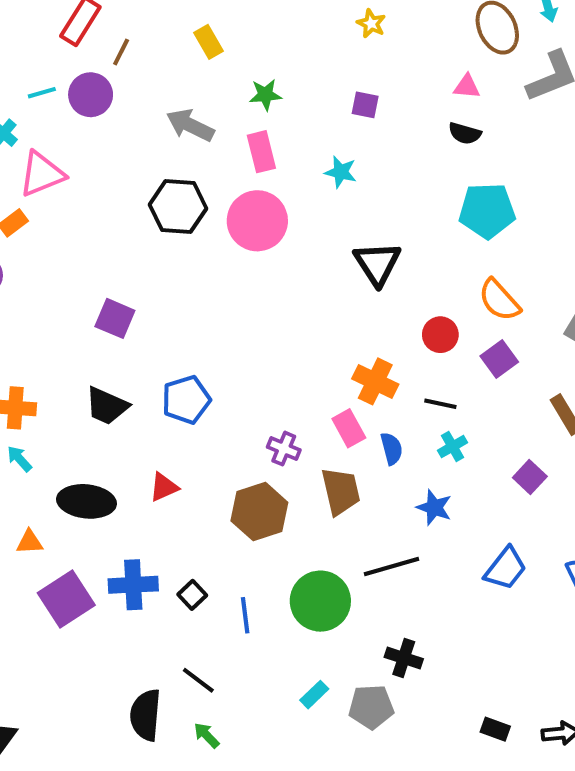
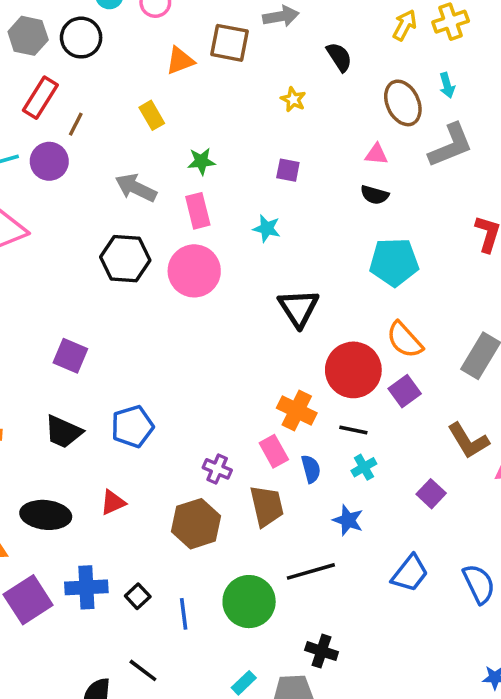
red circle: (440, 335) -> (353, 370), size x1.8

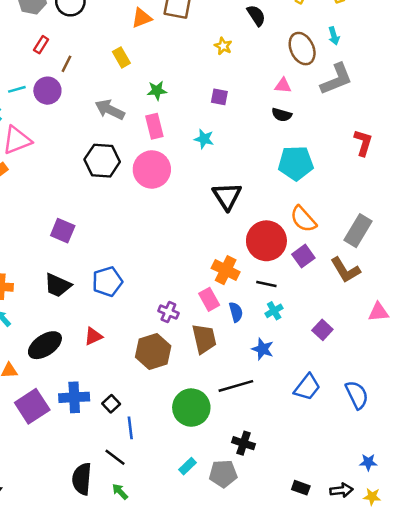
red rectangle: (40, 98) -> (41, 45), size x0.6
brown L-shape: (468, 441) -> (345, 270), moved
black ellipse: (46, 515) -> (45, 345), turned -40
blue line: (184, 614) -> (130, 428), moved

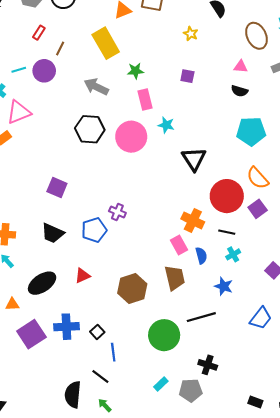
yellow rectangle: (121, 57) -> (106, 43), size x1.8
pink rectangle: (154, 126) -> (145, 99), moved
cyan star: (204, 139) -> (166, 125), moved
purple cross: (168, 312) -> (117, 212), moved

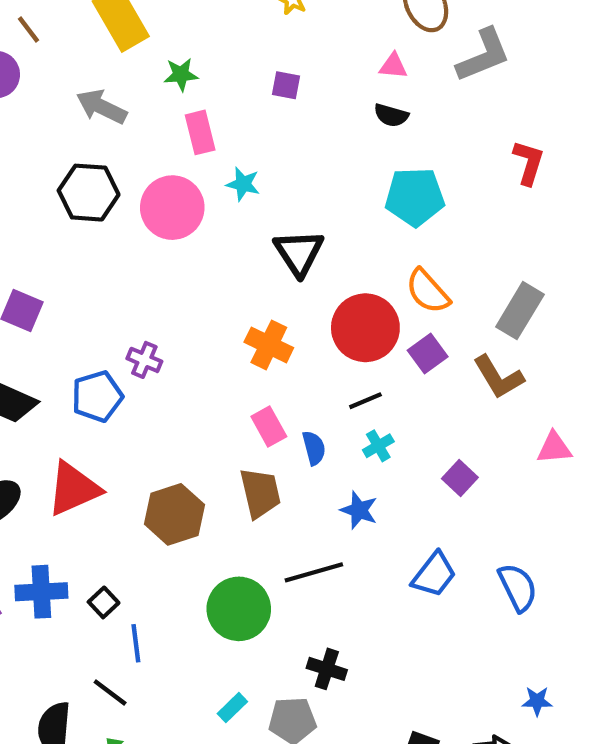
brown line: (60, 49) -> (29, 29), turned -64
orange cross: (193, 220) -> (269, 345), moved
black line: (227, 232) -> (365, 401), turned -35
red triangle: (82, 276) -> (74, 489), size x1.8

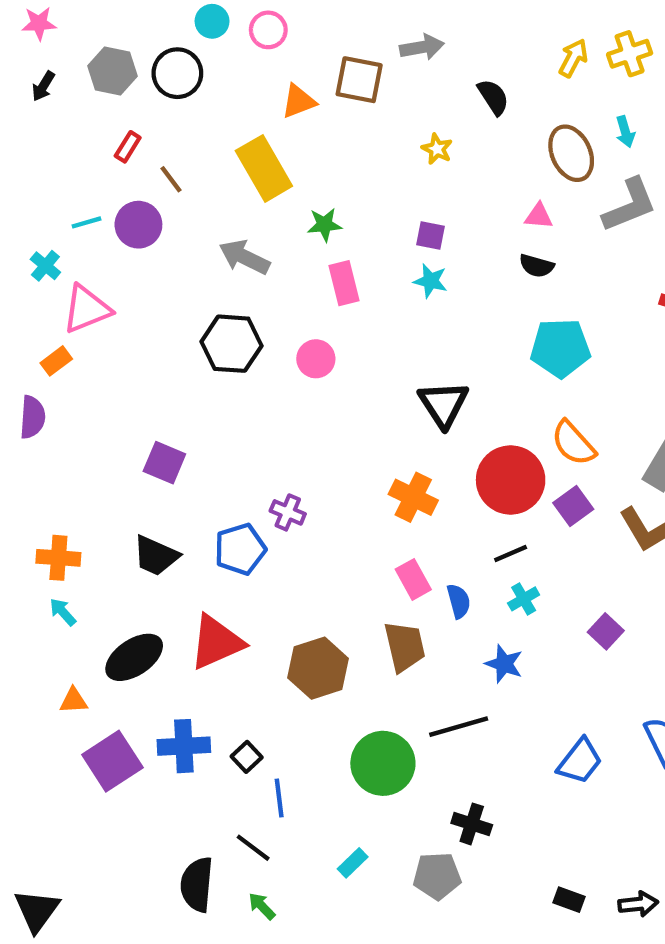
cyan star: (243, 184) -> (431, 281), moved
pink circle: (172, 208) -> (316, 359), size x0.6
blue trapezoid: (434, 575) -> (580, 761), moved
cyan rectangle: (232, 708) -> (353, 863), moved

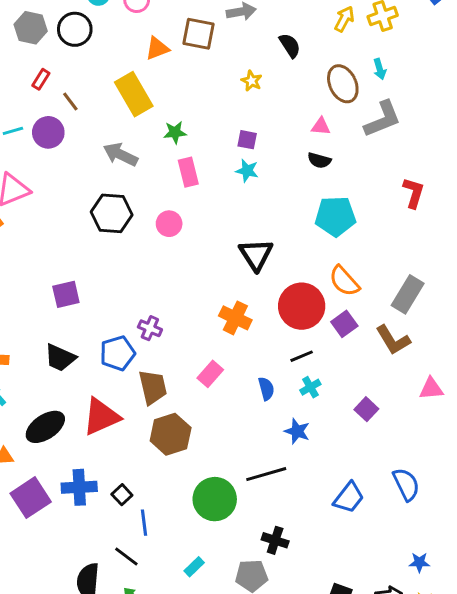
purple square: (164, 463) -> (66, 294), turned -36
pink rectangle: (413, 579) -> (210, 374), moved, turned 70
brown trapezoid: (405, 647) -> (153, 387), moved

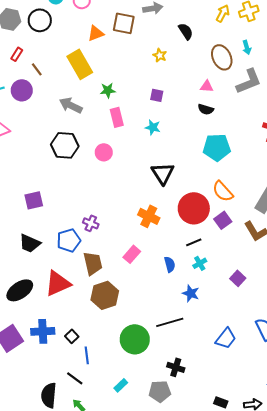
cyan star: (247, 171) -> (153, 127), moved

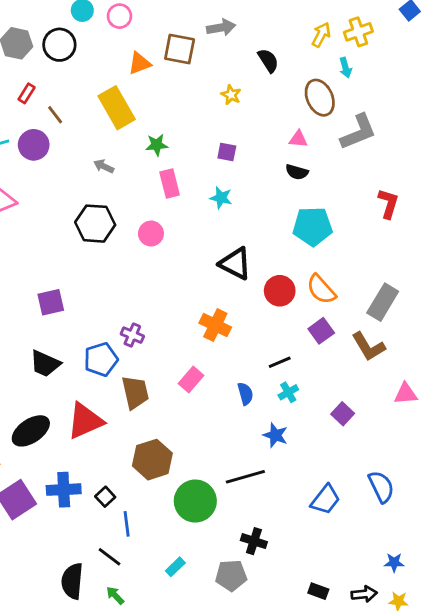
cyan arrow: (247, 47) -> (345, 68), moved
gray arrow: (71, 105) -> (104, 166), size x0.6
black triangle: (163, 173) -> (235, 264), turned -30
red circle: (194, 208) -> (280, 291), moved, size x0.7
brown hexagon: (105, 295) -> (152, 460), moved

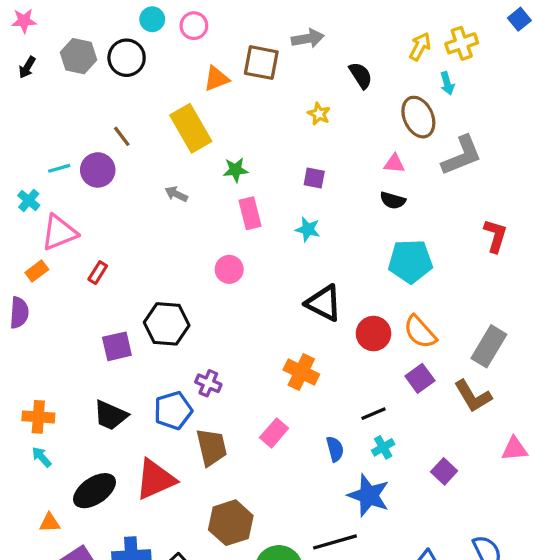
red rectangle: (27, 93) -> (98, 273), moved
black hexagon: (95, 224) -> (167, 324), moved
blue star: (275, 435) -> (369, 495), size x1.5

